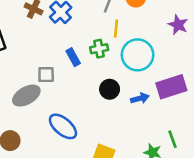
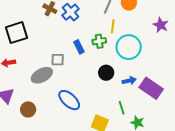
purple rectangle: (171, 87) -> (151, 88), moved, turned 50
green line: (173, 139) -> (122, 108), moved

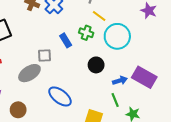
yellow line: (113, 26) -> (99, 16), turned -56
green cross: (99, 41) -> (86, 33), turned 32
blue arrow: (129, 81) -> (120, 80), moved

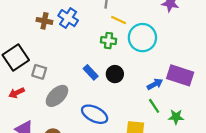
blue rectangle: (66, 40) -> (91, 72), moved
gray square: (45, 55) -> (39, 72), moved, turned 32
black circle: (96, 65) -> (115, 74), moved

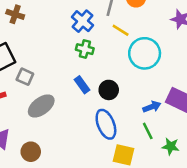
blue cross: (68, 18) -> (82, 21), moved
brown cross: (44, 21) -> (15, 14), moved
green cross: (109, 41) -> (85, 49), moved
blue ellipse: (95, 114) -> (106, 124), moved, turned 35

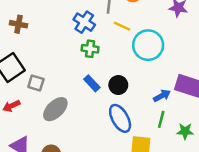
green line: (148, 131) -> (161, 119), turned 49

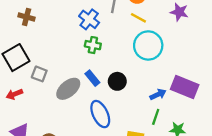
yellow line: (122, 26) -> (138, 18), moved
gray ellipse: (55, 109) -> (68, 89), moved
blue ellipse: (120, 118) -> (100, 114), moved

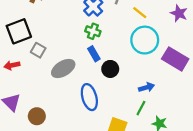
blue rectangle: (92, 78) -> (94, 54), moved
purple rectangle: (185, 87) -> (175, 59), moved

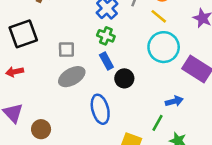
gray square: (38, 50) -> (66, 50), moved, turned -32
blue arrow: (146, 87) -> (174, 101), moved

